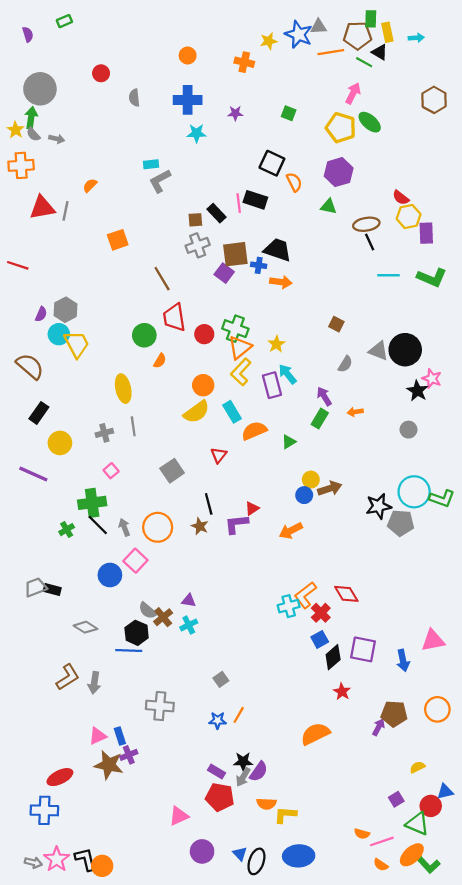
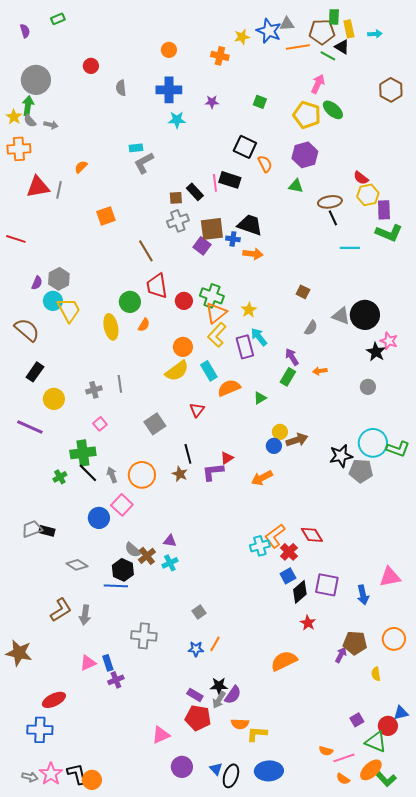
green L-shape: (432, 278) -> (389, 233), moved
yellow ellipse: (123, 389) -> (111, 327), moved
brown star: (109, 765) -> (19, 653), moved
yellow semicircle: (417, 767) -> (376, 674), moved, turned -72

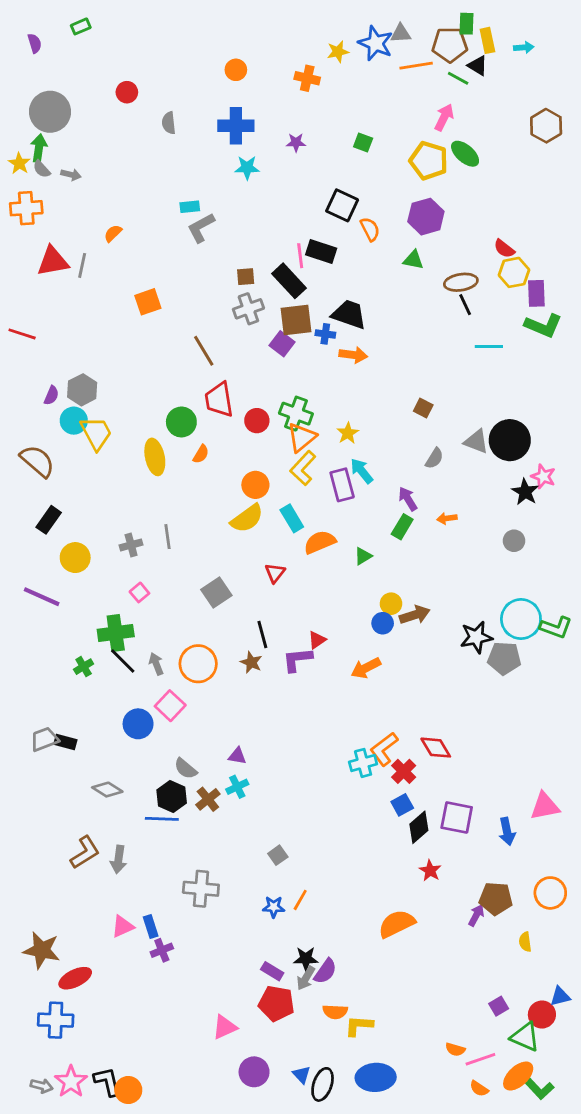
black rectangle: (195, 192) -> (289, 281), moved, size x1.4
brown cross: (147, 556) -> (208, 799), moved
brown star: (19, 653) -> (42, 950), moved

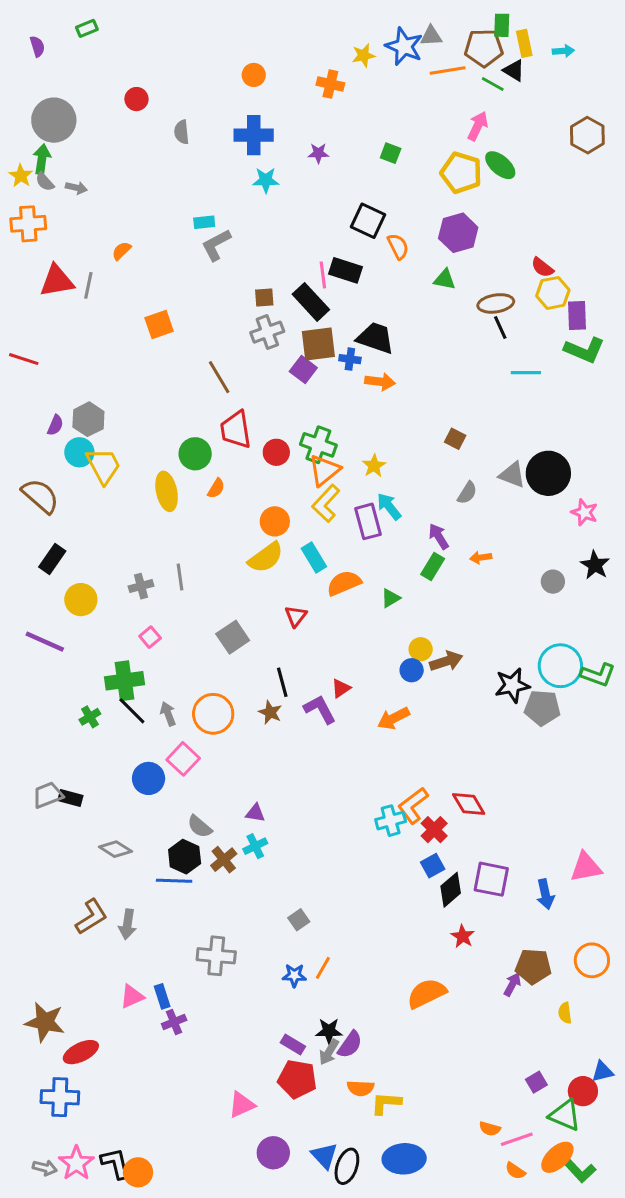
black star: (525, 492) -> (595, 565), moved
purple L-shape: (297, 660) -> (320, 709), turned 68
blue triangle: (302, 1075) -> (324, 1156), size x1.4

